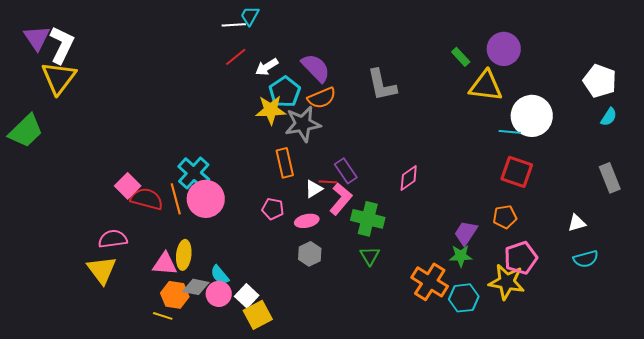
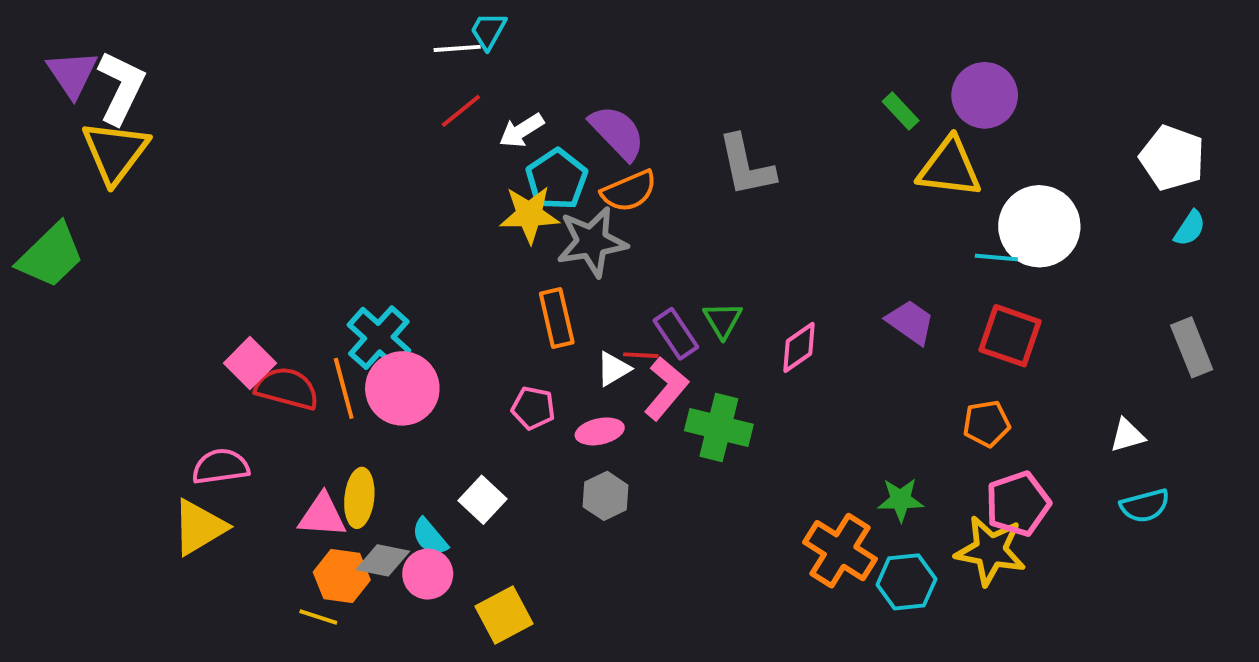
purple trapezoid: (466, 233) -> (910, 322), moved, turned 92
green triangle: (370, 256) -> (723, 320), moved
yellow triangle: (102, 270) -> (199, 527), turned 36
white square: (247, 296) -> (482, 500), moved

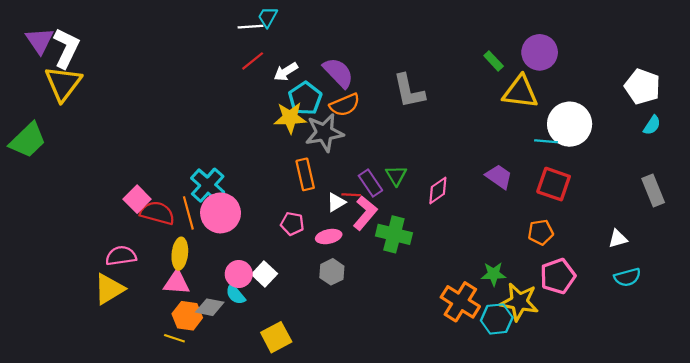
yellow ellipse: (359, 498) -> (180, 254), moved
yellow star: (990, 551) -> (519, 302), moved
pink circle: (428, 574) -> (239, 274), moved

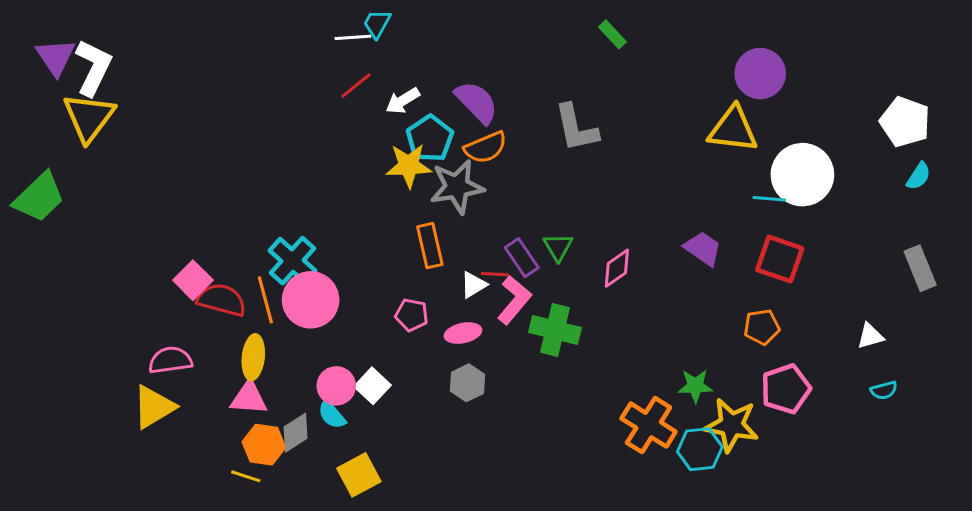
green rectangle: (494, 61) -> (612, 34), moved
cyan semicircle: (627, 277) -> (884, 390), size x0.7
gray diamond: (210, 307) -> (296, 433), turned -44
yellow square: (276, 337) -> (359, 475), moved

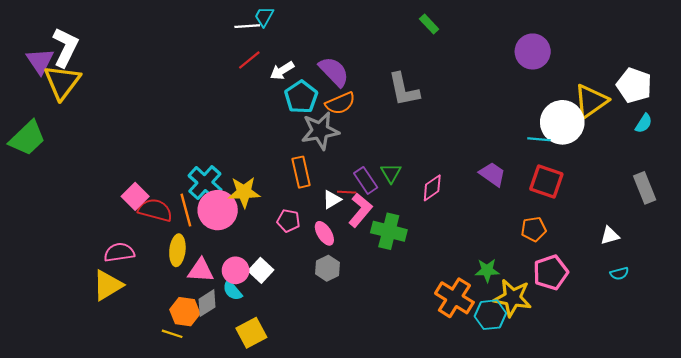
purple triangle: (56, 57) -> (40, 61), moved
yellow triangle: (733, 129) -> (591, 101), moved, turned -42
yellow star: (409, 166) -> (244, 192), moved
pink ellipse: (463, 333) -> (324, 233), turned 70
pink triangle: (249, 398) -> (201, 270), moved

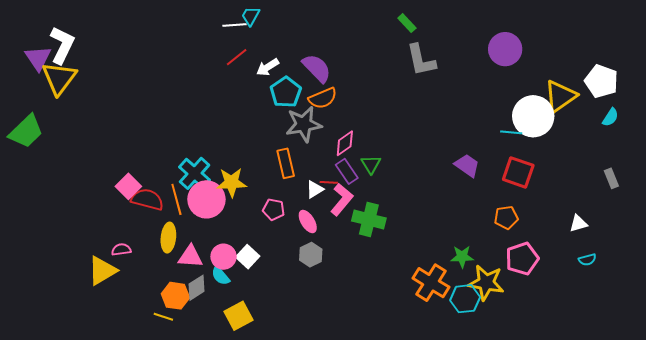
gray L-shape: (404, 90) -> (421, 60), moved
pink diamond: (432, 188) -> (345, 143), moved
gray rectangle: (645, 188) -> (611, 178), size x0.7
pink semicircle: (119, 252) -> (121, 250), moved, size x0.7

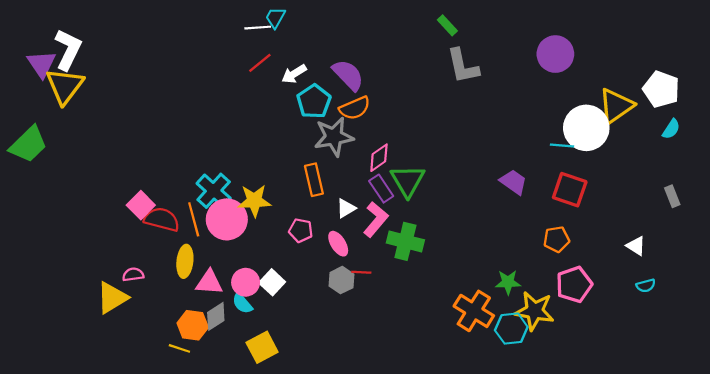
green triangle: (371, 164) -> (408, 181), size x1.6
red line: (329, 182) -> (361, 272), moved
white triangle: (578, 224) -> (636, 246), turned 48

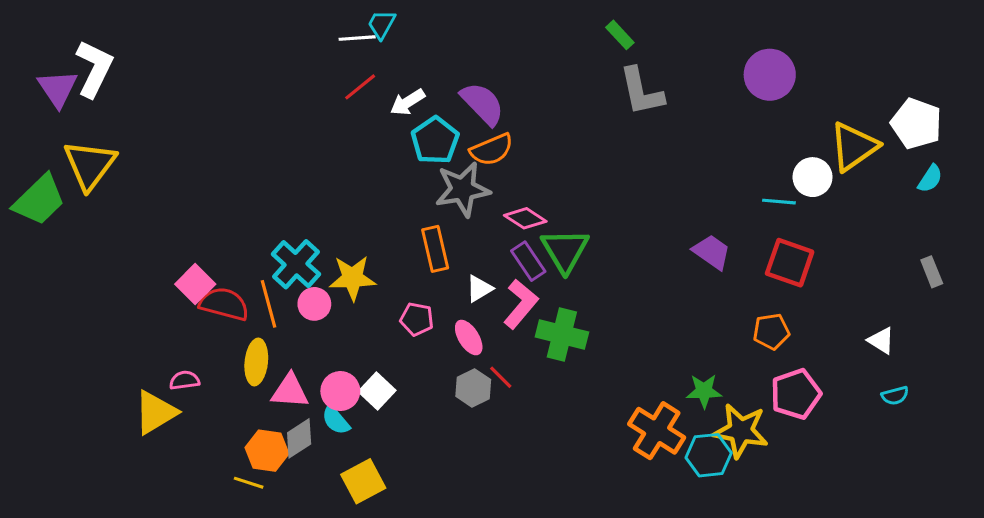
yellow triangle: (65, 86) -> (90, 165), moved
white circle: (586, 128) -> (813, 177), size x0.6
pink diamond: (379, 158) -> (525, 218), turned 68
pink circle: (227, 219) -> (314, 304), size x0.6
red line: (361, 272) -> (501, 377), turned 42

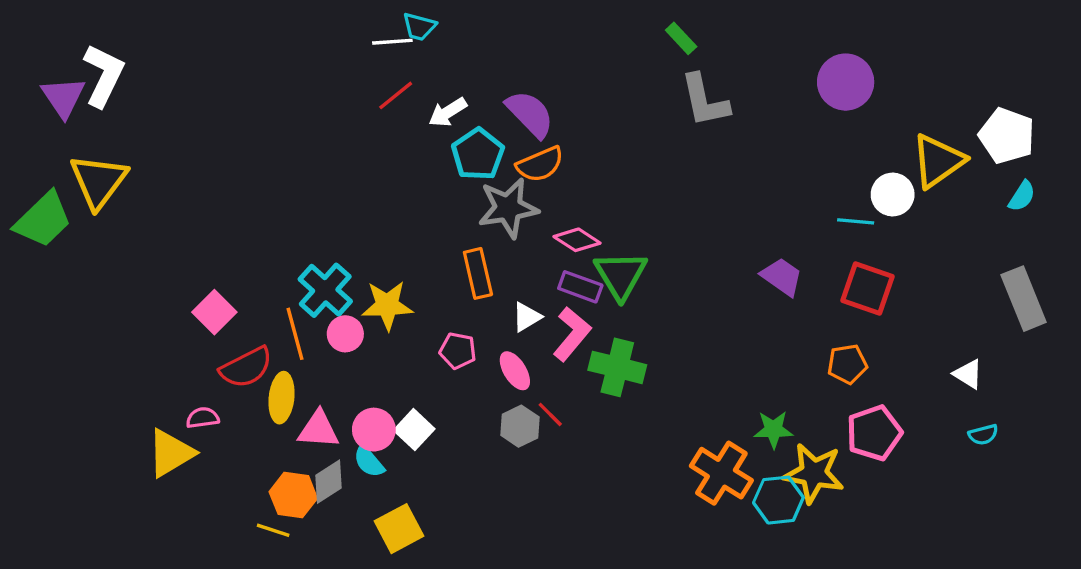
cyan trapezoid: (382, 24) -> (419, 27), turned -104
purple rectangle: (528, 261) -> (580, 287), turned -36
gray rectangle: (932, 272) -> (1024, 299), size x1.8
red semicircle: (224, 304) -> (246, 367), moved, turned 138

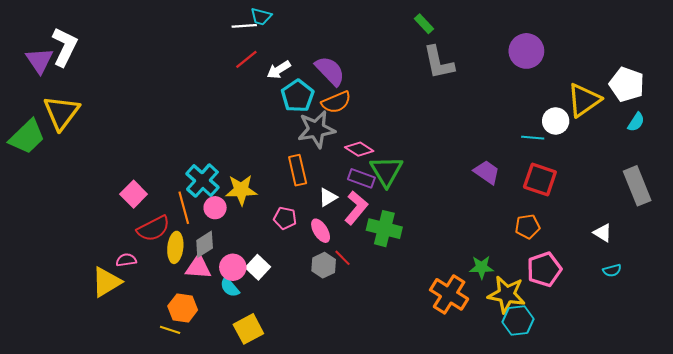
gray diamond: (329, 482) -> (205, 244), moved
cyan hexagon: (778, 500) -> (518, 321), moved

